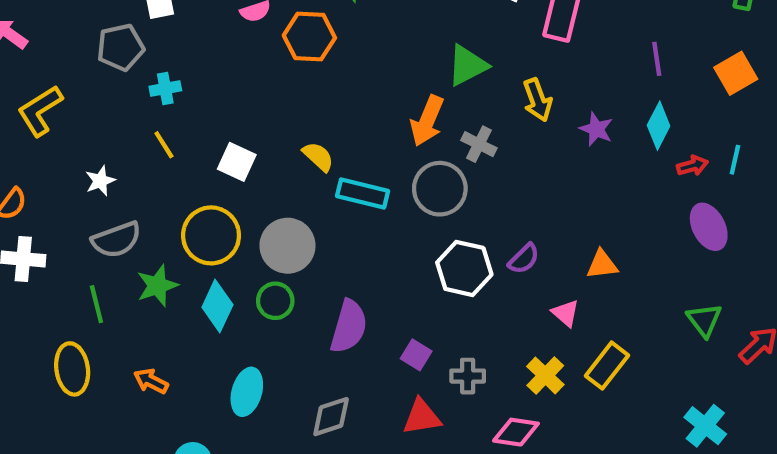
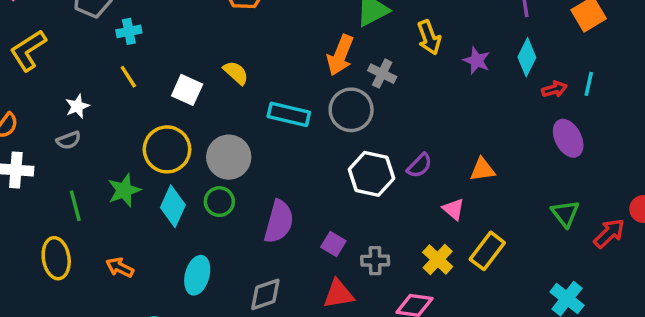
yellow semicircle: (318, 157) -> (236, 73), moved
gray semicircle: (116, 240) -> (69, 140), moved, size x0.6

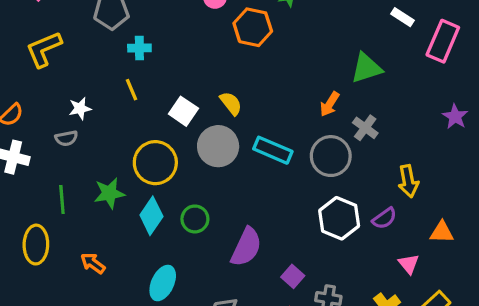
yellow arrow: (429, 37) -> (408, 181), moved
orange arrow: (340, 55) -> (330, 104), size x0.7
purple star: (477, 60) -> (455, 117), moved
gray circle: (229, 157) -> (218, 146), moved

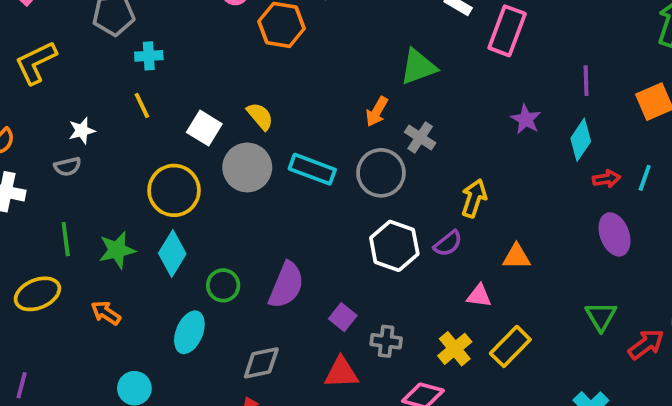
yellow arrow: (408, 181) -> (474, 198), turned -148
green star: (109, 193) -> (117, 250), moved
green circle: (195, 219) -> (223, 285), moved
yellow ellipse: (36, 245) -> (37, 294), turned 69
pink triangle: (409, 264) -> (479, 296), turned -40

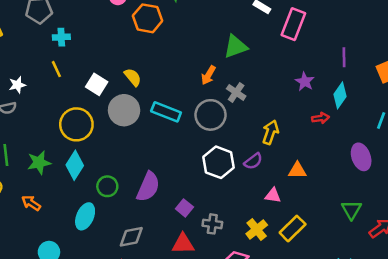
red arrow: (606, 179) -> (321, 118), moved

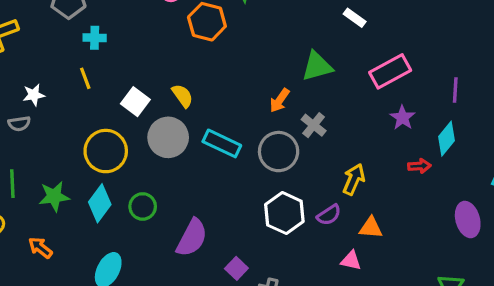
pink rectangle: (293, 24) -> (390, 71), moved, turned 36
orange triangle: (297, 170) -> (371, 228), moved
green circle: (107, 186) -> (143, 206), moved

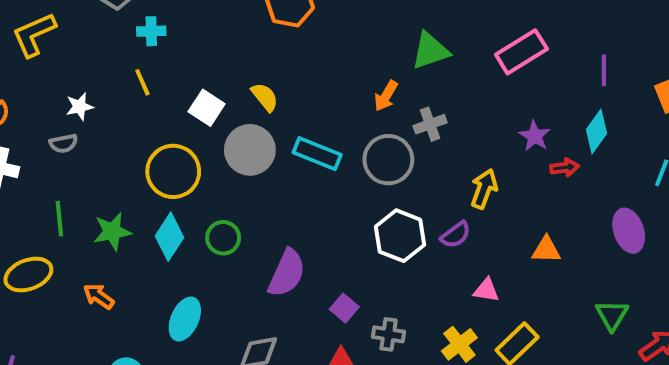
purple star: (402, 118) -> (535, 136), moved
gray cross: (314, 125) -> (430, 124), turned 35
orange triangle: (371, 228) -> (546, 250), moved

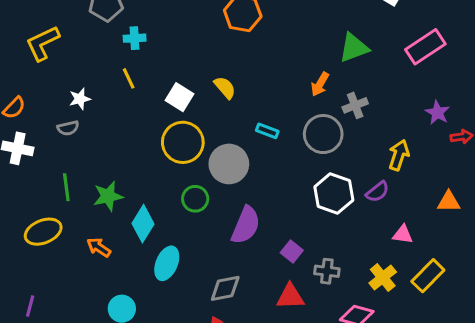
gray circle: (250, 150) -> (229, 164), moved
cyan rectangle: (317, 154) -> (267, 131), size x0.6
yellow circle: (173, 171) -> (183, 142), moved
cyan diamond: (170, 237) -> (143, 224), moved

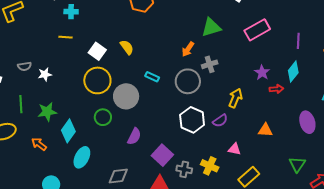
yellow line: (129, 78) -> (66, 37), turned -64
white star: (80, 99) -> (45, 74), moved
purple semicircle: (246, 225) -> (134, 136), size x0.7
purple square: (292, 251) -> (162, 155), size x1.5
yellow cross: (383, 278) -> (210, 166), moved, turned -30

